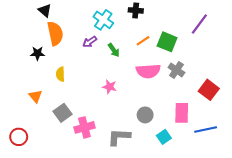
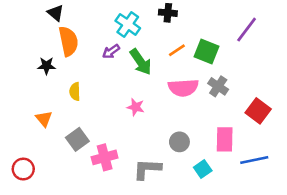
green arrow: (114, 50) -> (141, 62), size x1.5

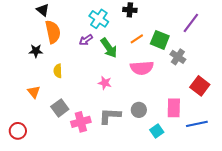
gray cross: (218, 86) -> (178, 57), moved
gray L-shape: (147, 169) -> (110, 116), moved

